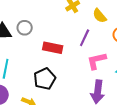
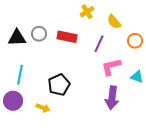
red rectangle: (53, 48) -> (67, 37), moved

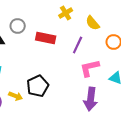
gray circle: (39, 34) -> (18, 26), moved
yellow arrow: (43, 108) -> (16, 96), moved

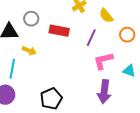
black pentagon: (38, 86) -> (51, 99), moved
yellow arrow: (16, 96) -> (29, 51), moved

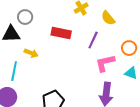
gray circle: (31, 19) -> (25, 17), moved
orange circle: (127, 35) -> (129, 48), moved

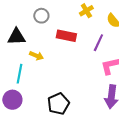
gray circle: (25, 17) -> (41, 16), moved

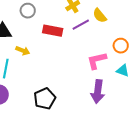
purple line: (98, 43) -> (81, 25), moved, turned 36

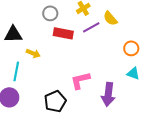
gray circle: (28, 11) -> (50, 13), moved
pink L-shape: (97, 61) -> (80, 80), moved

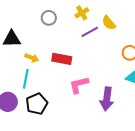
red rectangle: (63, 33) -> (62, 59), moved
cyan line: (16, 71) -> (26, 79), moved
black pentagon: (55, 101) -> (37, 104), moved

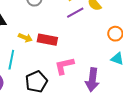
yellow arrow: (32, 58) -> (25, 38), moved
black pentagon: (37, 104) -> (36, 82), moved

